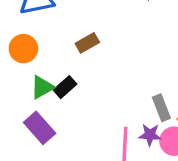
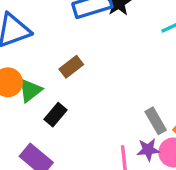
green triangle: (42, 87) -> (30, 90), moved

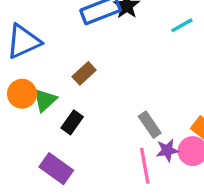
gray rectangle: (156, 121) -> (150, 125), moved

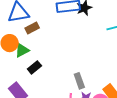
brown rectangle: (84, 73) -> (32, 28), moved

